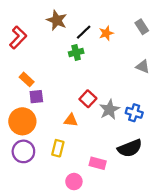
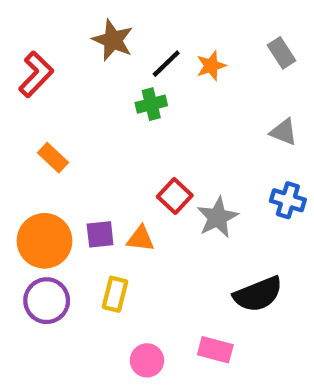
purple square: (36, 97) -> (100, 234), moved
blue cross: (134, 113) -> (288, 200), moved
pink rectangle: (98, 163) -> (215, 350), moved

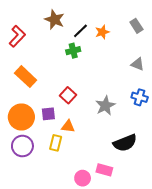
orange rectangle: (53, 158) -> (26, 77), size x1.5
red square: (175, 196) -> (68, 95), moved
orange triangle: (141, 239) -> (68, 126), moved
pink circle: (147, 360) -> (83, 178), moved

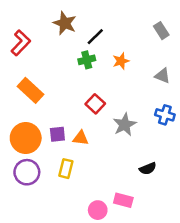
orange star: (102, 32) -> (121, 61), moved
red square: (68, 95) -> (95, 104), moved
orange triangle: (68, 126) -> (81, 138), moved
black semicircle: (125, 143) -> (148, 169), size x0.6

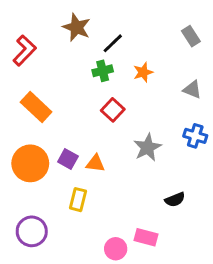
red square: (95, 104) -> (113, 110), moved
purple square: (57, 134) -> (68, 159), turned 35
purple circle: (27, 172) -> (32, 231), moved

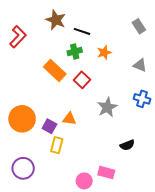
black line: (113, 43) -> (82, 31), turned 63
orange rectangle: (36, 107) -> (55, 70), moved
purple square: (68, 159) -> (49, 126), moved

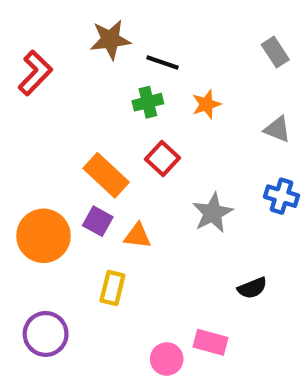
brown star: (56, 20) -> (110, 40), turned -30
orange rectangle: (55, 70) -> (106, 175), moved
purple square: (49, 126) -> (98, 221), moved

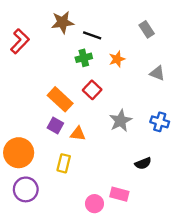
gray rectangle: (275, 52) -> (147, 29), moved
blue cross: (282, 196) -> (160, 122), moved
orange circle: (43, 236) -> (19, 153), moved

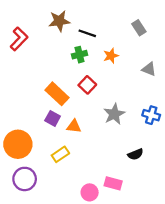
yellow rectangle: (64, 163) -> (60, 154), turned 42

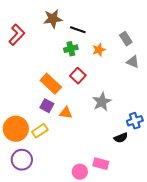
gray rectangle: (139, 28) -> (126, 39), moved
blue cross: (151, 115) -> (135, 121), moved, turned -35
yellow rectangle: (60, 154) -> (40, 131), moved

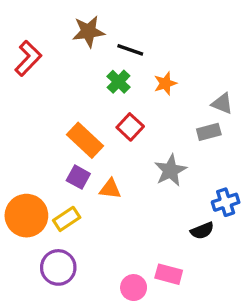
gray rectangle: (126, 39) -> (209, 132), moved, turned -72
green cross: (71, 49) -> (118, 82), turned -32
purple circle: (22, 160) -> (58, 267), moved

